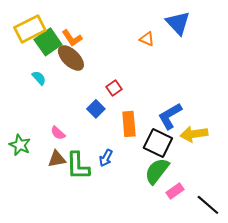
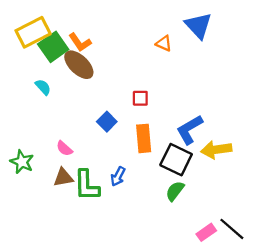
red square: (114, 88) -> (140, 98), moved, turned 35
green semicircle: (157, 171) -> (175, 191), size x0.7
pink rectangle: (175, 191) -> (206, 232), moved

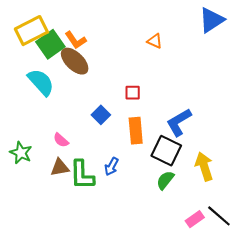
blue triangle: (198, 26) -> (212, 20), moved, turned 40
cyan semicircle: (43, 87) -> (41, 82), size x1.8
yellow arrow: (216, 150) -> (204, 166), moved, turned 80

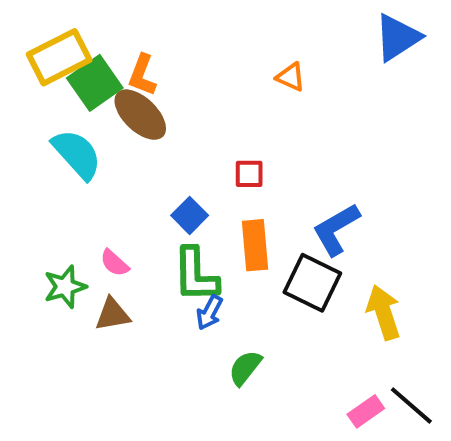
orange L-shape: (76, 40) -> (142, 75), turned 55
green star: (21, 153) -> (65, 287), moved, turned 30
green L-shape: (82, 175) -> (196, 275), moved
green semicircle: (165, 180) -> (245, 368), moved

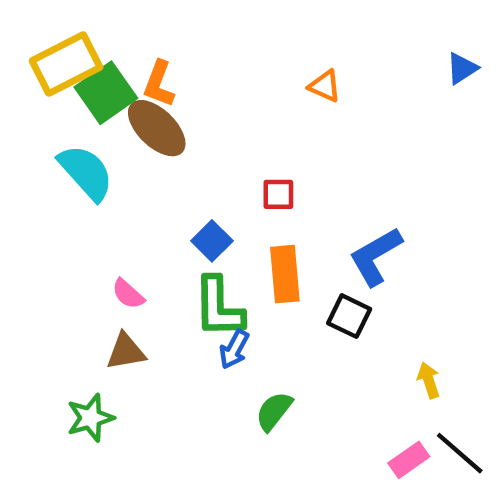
blue triangle: (397, 37) -> (462, 68), moved, size x0.6
black square: (312, 283) -> (349, 316), size x0.7
green star: (65, 287) -> (90, 418), moved
yellow arrow: (384, 312) -> (429, 380), moved, size x0.6

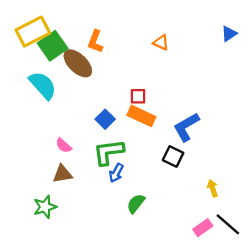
orange L-shape: (159, 84) -> (95, 41), moved
orange rectangle: (285, 274) -> (141, 116), moved, turned -60
green L-shape: (219, 307) -> (108, 152), turned 84

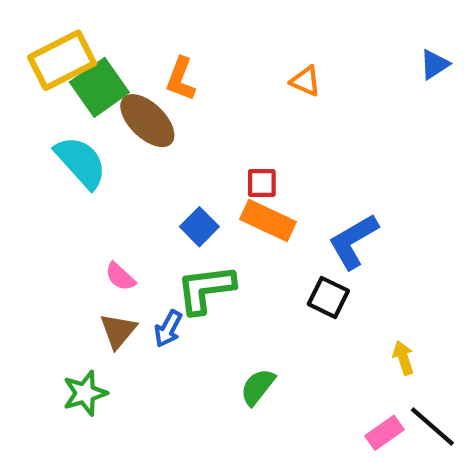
blue arrow: (116, 173) -> (168, 329), moved
brown triangle: (62, 174) -> (118, 331), turned -40

